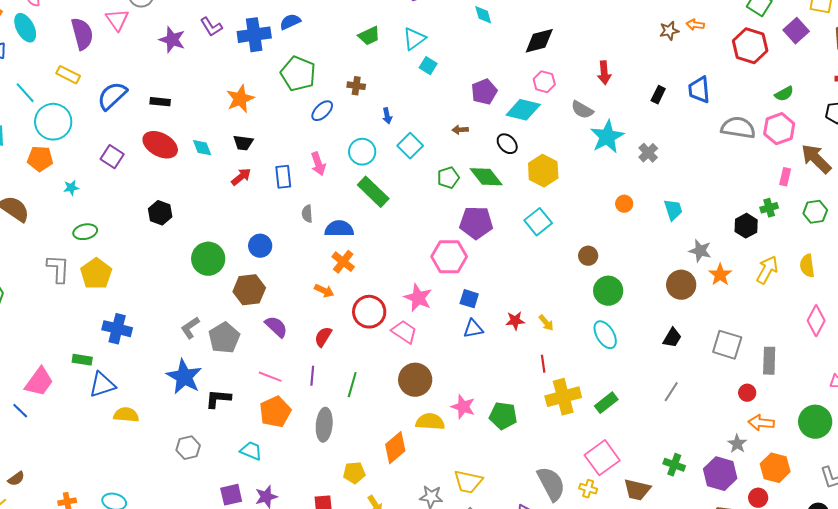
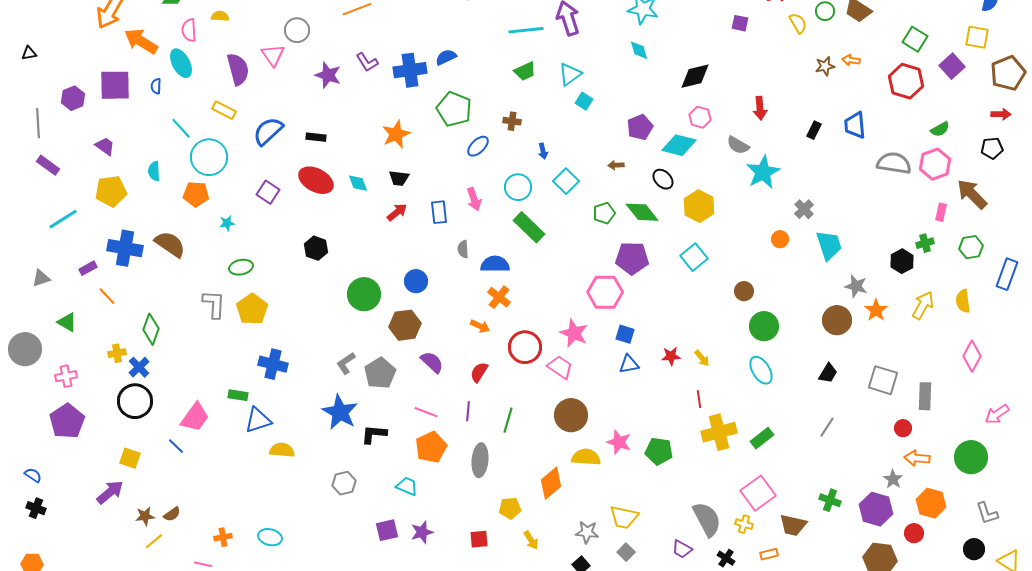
gray cross: (648, 153) -> (804, 209), moved
cyan trapezoid: (673, 210) -> (829, 245), size x1.4

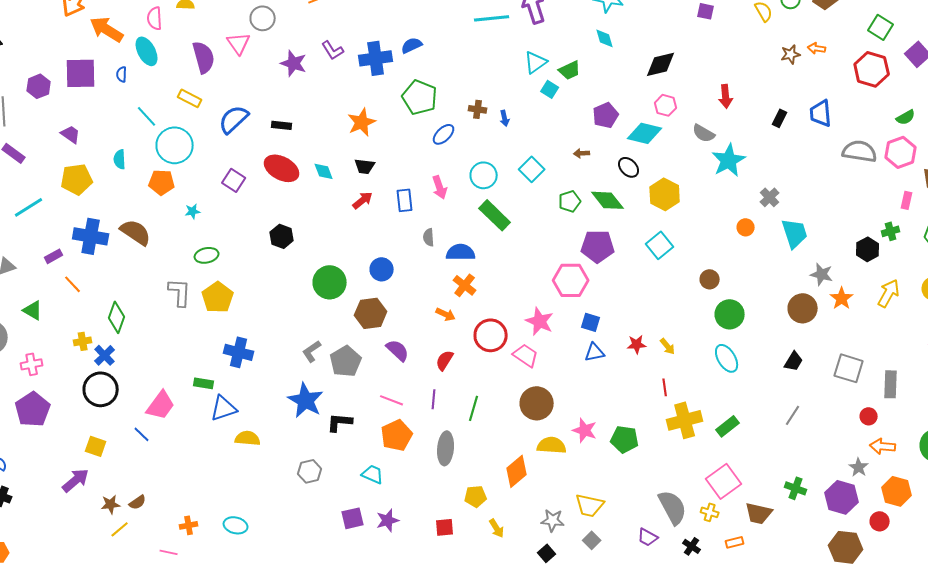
green trapezoid: (525, 71) -> (570, 70), moved
blue arrow: (543, 151) -> (505, 118), moved

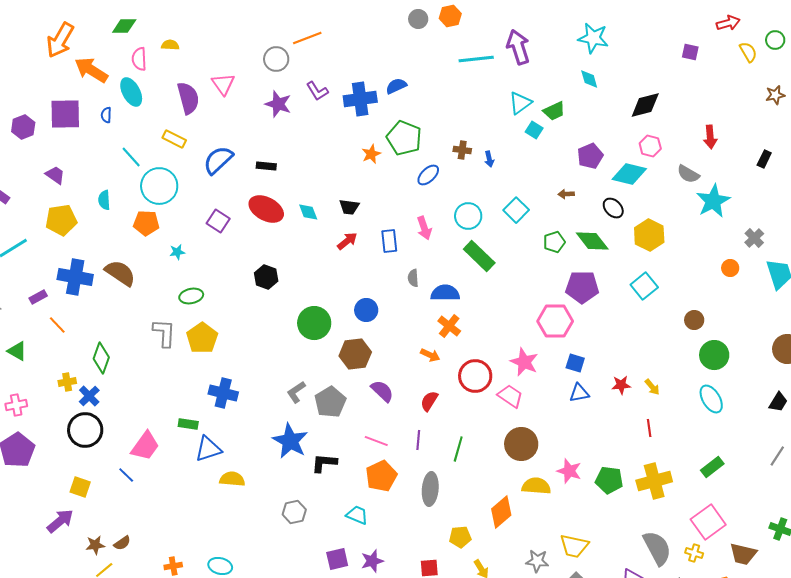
gray circle: (263, 18) -> (276, 59), moved
orange star: (362, 122) -> (371, 154), moved, size x0.7
yellow cross: (685, 420) -> (654, 481), moved

